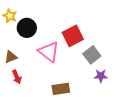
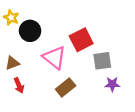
gray square: (92, 55) -> (102, 61), turned 30
brown rectangle: (61, 89) -> (66, 88), moved, turned -30

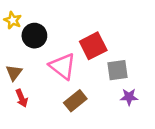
brown triangle: (12, 63) -> (14, 73), turned -32

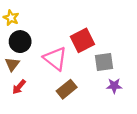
black circle: (34, 36) -> (20, 42), moved
red arrow: (22, 98) -> (19, 87), turned 63

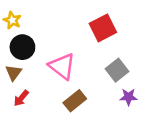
red square: (82, 40) -> (103, 28), moved
gray square: (104, 62) -> (117, 70), turned -30

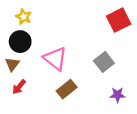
yellow star: (12, 20) -> (24, 17), moved
red square: (103, 28) -> (119, 20), moved
purple star: (128, 97) -> (118, 95), moved

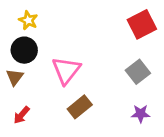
pink triangle: (55, 59) -> (66, 70), turned 30
gray square: (104, 62) -> (138, 72), moved
red arrow: (19, 87) -> (22, 115), moved

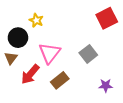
yellow star: (28, 20) -> (36, 20), moved
gray square: (138, 72) -> (88, 54), moved
red arrow: (22, 115) -> (30, 74), moved, size x1.5

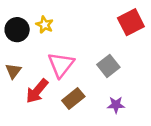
black circle: (18, 38) -> (17, 30), moved
purple star: (106, 86) -> (116, 105), moved

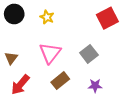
yellow star: (45, 25) -> (47, 17), moved
black circle: (17, 30) -> (14, 14), moved
red arrow: (37, 91) -> (20, 85), moved

